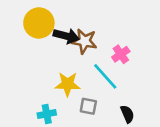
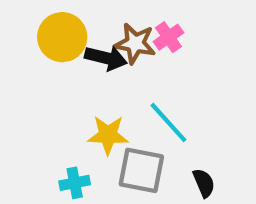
brown star: (84, 41) -> (135, 43), moved
pink cross: (121, 54) -> (168, 37), moved
gray square: (88, 106) -> (141, 170), size x1.6

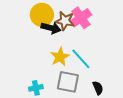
yellow circle: (62, 37) -> (42, 15), moved
pink cross: (168, 37) -> (81, 18), size x1.5
yellow star: (108, 135) -> (60, 57), moved, turned -30

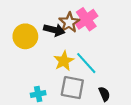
yellow circle: (42, 15) -> (25, 36), moved
brown star: (65, 21) -> (69, 22), turned 30

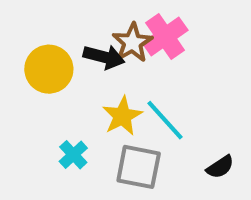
cyan cross: (38, 94) -> (73, 155), moved, turned -32
black semicircle: (104, 94) -> (220, 167), moved, turned 80

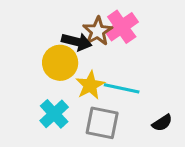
yellow circle: (49, 69) -> (60, 63), moved
cyan line: (165, 120) -> (122, 88), turned -36
cyan cross: (73, 155) -> (54, 114), size x1.4

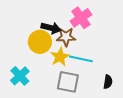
brown star: (98, 31) -> (66, 37), moved, turned 30
cyan cross: (54, 114) -> (20, 76), moved
black semicircle: (162, 123) -> (108, 82), turned -48

